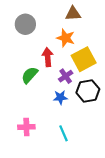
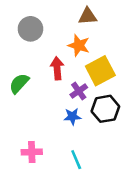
green semicircle: (30, 75) -> (19, 83), moved

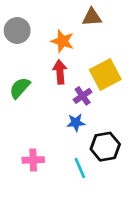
gray circle: (30, 29) -> (17, 31), moved
orange star: (79, 45) -> (63, 41), moved
black hexagon: (105, 109) -> (105, 147), moved

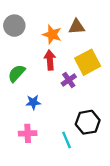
brown triangle: (92, 17) -> (77, 27), moved
blue star: (76, 123) -> (33, 102), moved

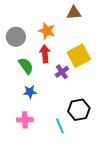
gray circle: (14, 26) -> (16, 37), moved
brown triangle: (77, 27) -> (74, 13), moved
green semicircle: (17, 73) -> (26, 66), moved, turned 102

